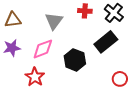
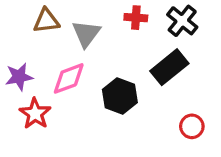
brown triangle: (13, 20) -> (46, 21), moved
red star: (35, 77) -> (35, 114), moved

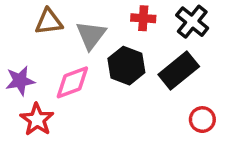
black hexagon: (120, 96) -> (126, 66), moved
red circle: (192, 126) -> (202, 120), moved

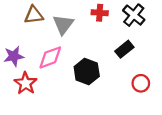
black hexagon: (126, 66) -> (87, 72), moved
black rectangle: (179, 71) -> (124, 49), size x0.7

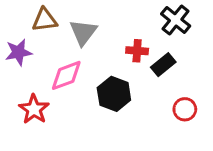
red cross: (100, 13) -> (137, 51), moved
purple star: (14, 56) -> (18, 52), moved

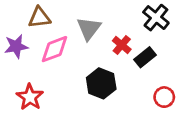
gray triangle: (83, 32) -> (89, 29), moved
red cross: (137, 51) -> (122, 45), turned 36
pink diamond: (66, 75) -> (55, 49), moved

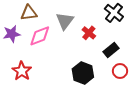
black rectangle: (145, 57) -> (111, 50), moved
black hexagon: (101, 83) -> (83, 73), moved

